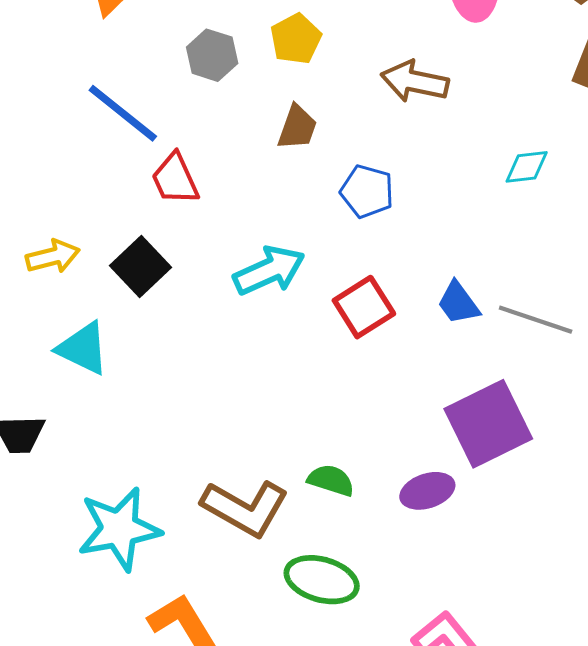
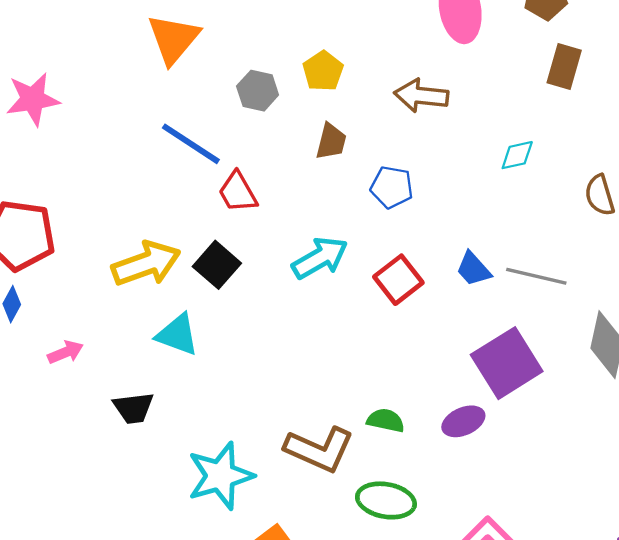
yellow arrow: (53, 257) -> (146, 264), size x1.6

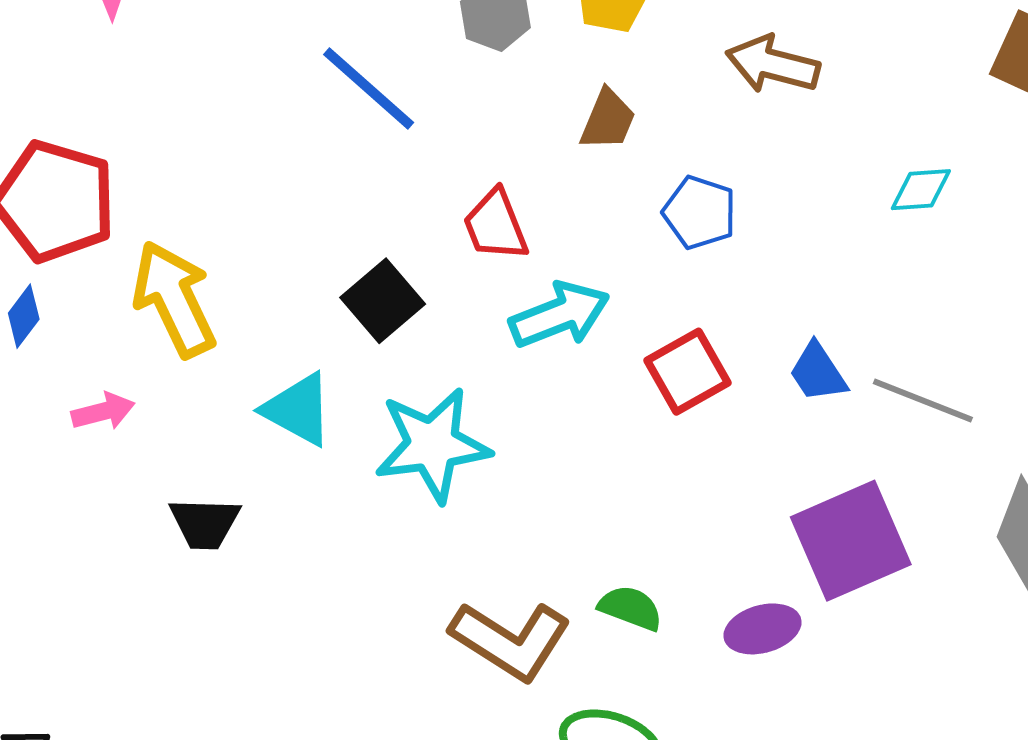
red trapezoid: (238, 192) -> (495, 225), moved
yellow arrow: (146, 264) -> (174, 299), moved, turned -104
cyan star: (220, 476) -> (432, 445), moved

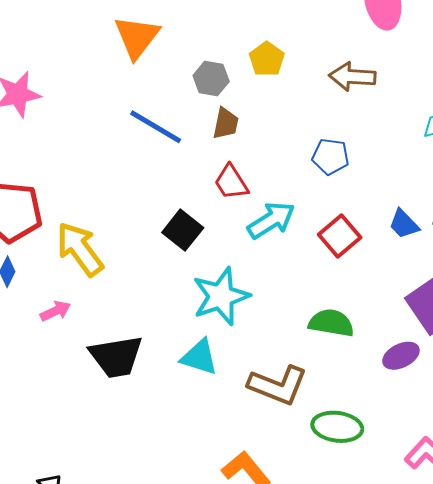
brown trapezoid: (608, 120) -> (226, 123), moved
cyan triangle: (298, 409) -> (199, 357), moved
black trapezoid: (205, 523) -> (116, 357), size x1.5
green semicircle: (630, 608) -> (331, 323), moved, size x1.4

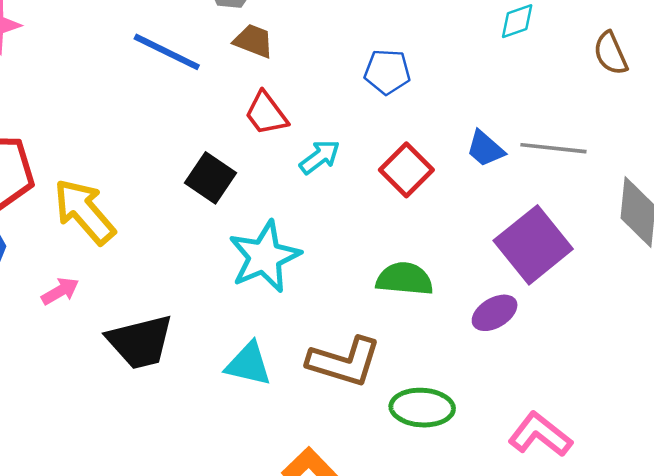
brown trapezoid: (226, 123) -> (254, 41), turned -76
cyan arrow: (271, 220) -> (320, 157), size x0.7
cyan triangle: (199, 357) -> (248, 364), moved

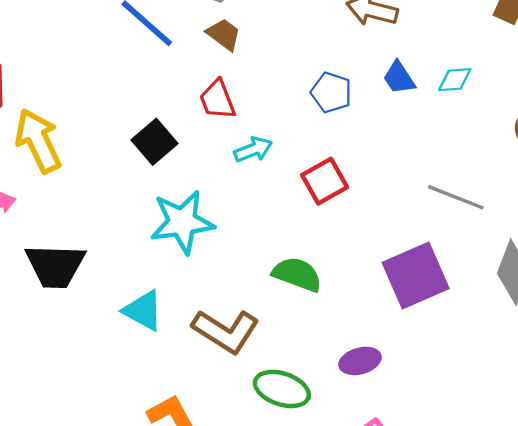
blue trapezoid: (485, 149) -> (399, 78), moved
purple ellipse: (495, 313) -> (360, 361), moved

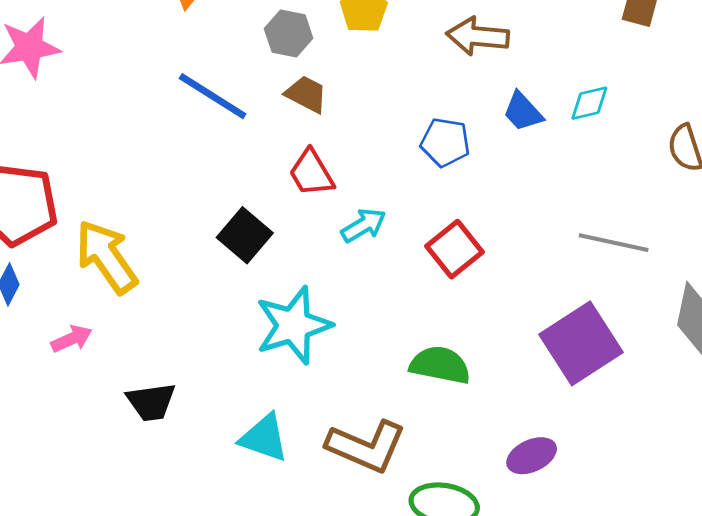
black trapezoid: (55, 266) -> (151, 402), size x0.7

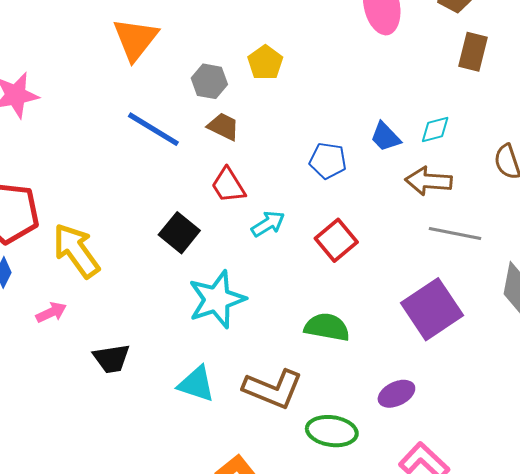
brown arrow: (478, 36) -> (428, 181), moved

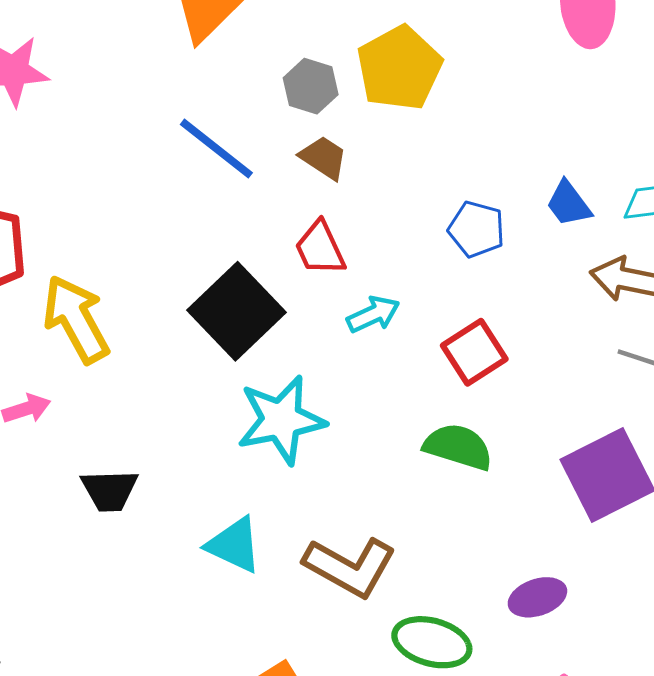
yellow pentagon: (265, 63) -> (399, 68), size x1.6
black square: (179, 233) -> (237, 311), size x1.5
green semicircle: (327, 327) -> (458, 447), moved

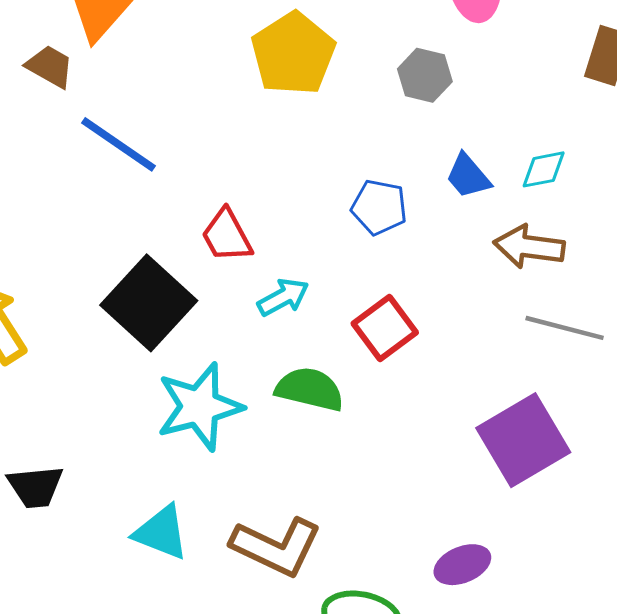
gray hexagon: (311, 86) -> (425, 75), moved
brown trapezoid: (324, 158) -> (50, 66), moved
green semicircle: (458, 447) -> (310, 389), moved

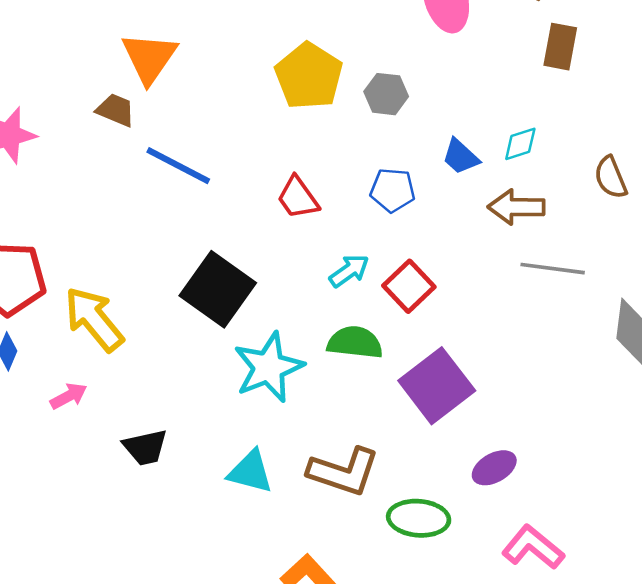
gray hexagon: (425, 75) -> (386, 94), moved
red trapezoid: (227, 236) -> (298, 198), moved
cyan arrow: (283, 297) -> (349, 271), moved
purple square: (523, 440) -> (437, 386), moved

